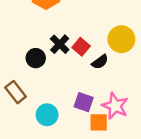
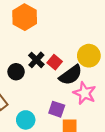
black semicircle: (100, 62) -> (71, 75), size x1.6
pink star: (115, 106) -> (85, 93), moved

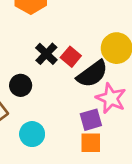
black circle: (16, 72) -> (21, 85), moved
purple square: (57, 109) -> (91, 120), moved, turned -35

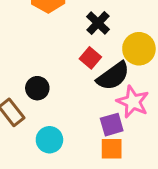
black cross: (46, 54) -> (98, 23), moved

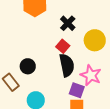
black semicircle: (113, 76) -> (67, 65), moved, turned -65
purple square: (112, 125) -> (77, 90), turned 35

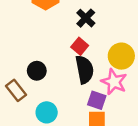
yellow circle: (95, 40) -> (121, 56), moved

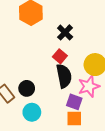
black circle: (37, 71) -> (27, 88), moved
pink star: (114, 82) -> (89, 86), turned 30

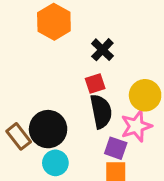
red square: (60, 56) -> (95, 84), turned 32
black circle: (27, 88) -> (48, 129), size x1.6

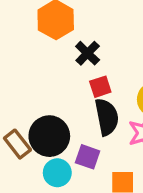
black cross: (102, 50) -> (88, 53), moved
purple square: (116, 148) -> (88, 157), moved

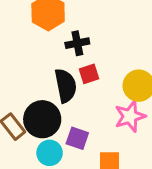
black cross: (88, 53) -> (77, 43), turned 35
black semicircle: (107, 117) -> (66, 86), moved

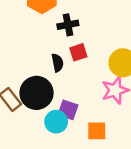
black semicircle: (66, 86) -> (57, 63), size x0.6
cyan circle: (50, 153) -> (56, 122), moved

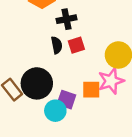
black semicircle: (57, 63) -> (57, 45), moved
orange square: (97, 131) -> (91, 90), moved

